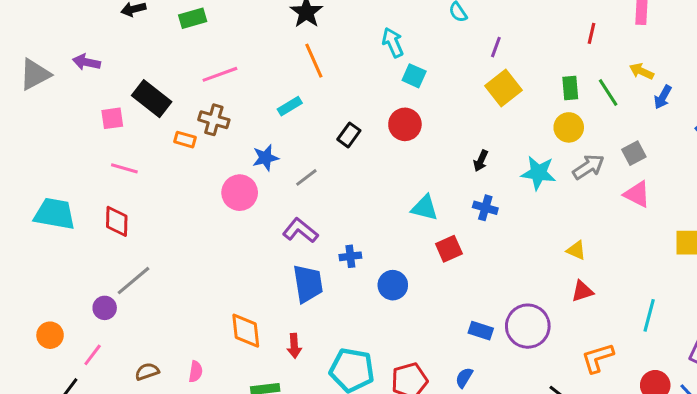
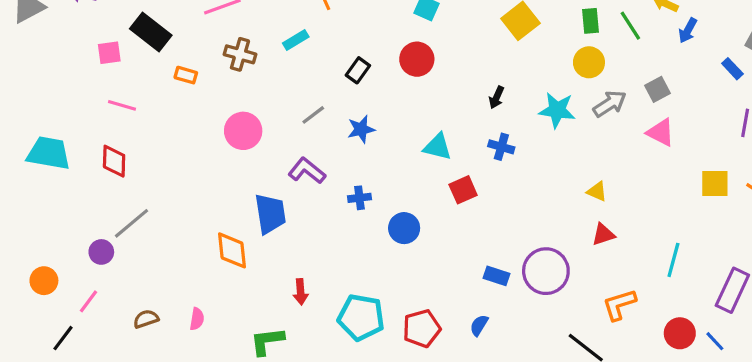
brown cross: (214, 120) -> (240, 54), moved
blue star: (265, 158) -> (361, 129), moved
blue trapezoid: (308, 284) -> (270, 214), moved
orange diamond: (246, 331) -> (232, 250), moved

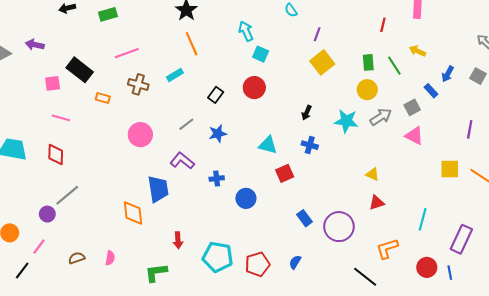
blue arrow: (688, 30) -> (448, 74), moved
blue rectangle: (732, 69) -> (431, 91), moved
blue rectangle: (497, 276) -> (304, 218), moved, turned 35
blue line: (715, 341) -> (450, 273), turned 32

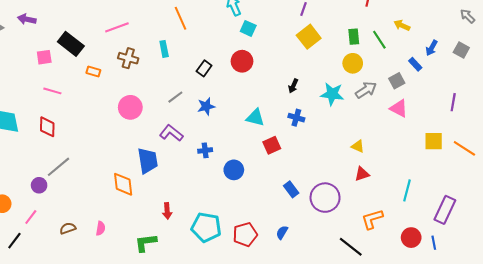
cyan rectangle: (175, 75) -> (164, 49), turned -70

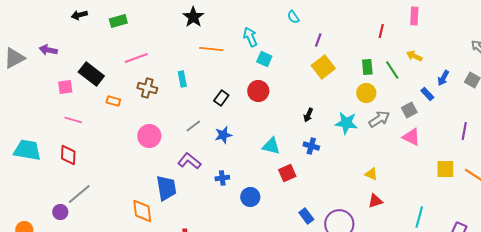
orange line: (181, 18) -> (211, 49), moved, turned -60

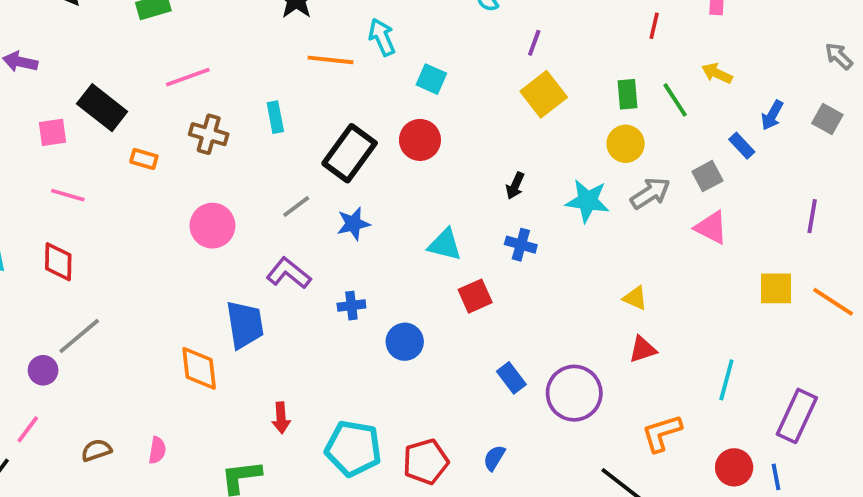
cyan arrow: (250, 37) -> (382, 37), moved
black rectangle: (221, 98) -> (350, 153), size x1.8

